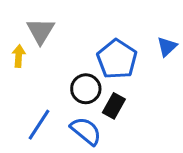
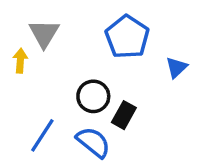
blue triangle: (167, 47) -> (176, 67), moved
blue pentagon: (117, 59) -> (127, 37), moved

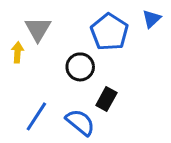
blue triangle: (176, 67) -> (152, 19), moved
black circle: (93, 96) -> (80, 67), moved

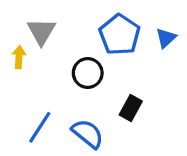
blue triangle: (152, 19) -> (166, 38), moved
black rectangle: (106, 99) -> (131, 108), moved

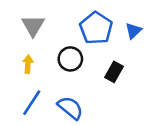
yellow arrow: (19, 57) -> (28, 64), moved
black rectangle: (131, 108) -> (114, 72), moved

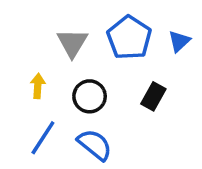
gray triangle: (33, 26) -> (72, 43), moved
black circle: (70, 59) -> (90, 96), moved

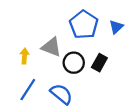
gray triangle: (72, 43) -> (51, 47), moved, turned -40
black circle: (90, 96) -> (74, 63), moved

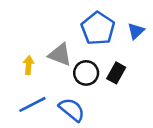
blue line: (28, 90) -> (32, 104), turned 30

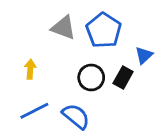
blue triangle: (136, 31) -> (144, 55), moved
gray triangle: (60, 55) -> (63, 28), moved

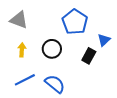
gray triangle: (63, 28) -> (19, 20), moved
black circle: (91, 78) -> (52, 49), moved

